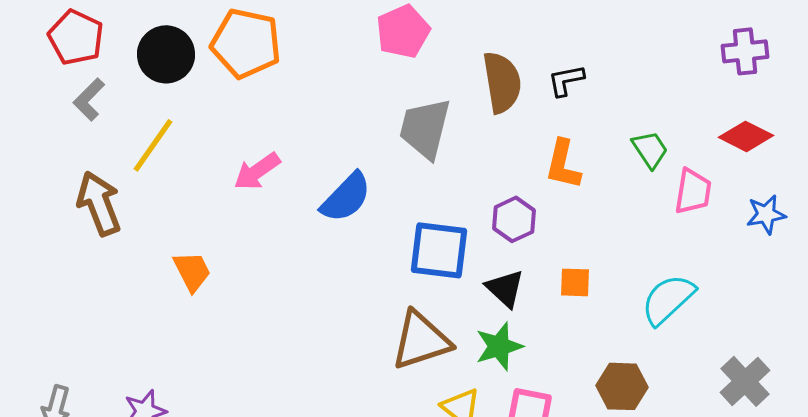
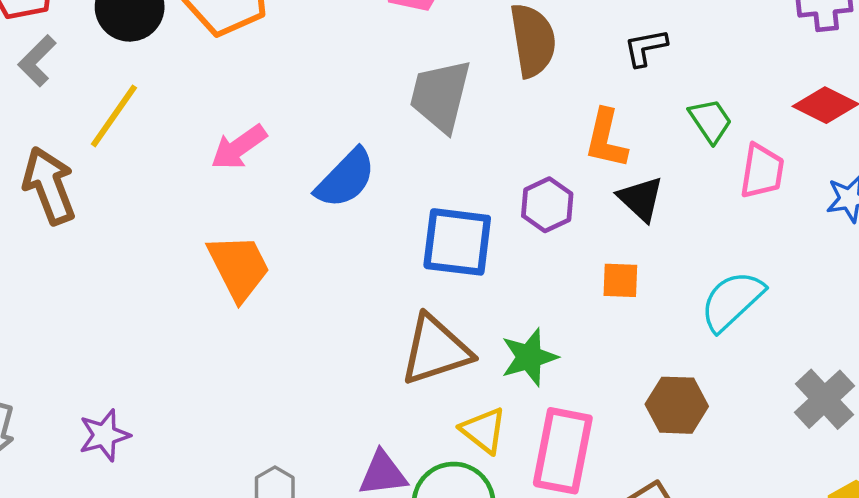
black L-shape: (566, 80) -> (646, 48), moved
orange trapezoid: (192, 271) -> (239, 267), moved, size x1.4
black triangle: (505, 288) -> (641, 199), moved

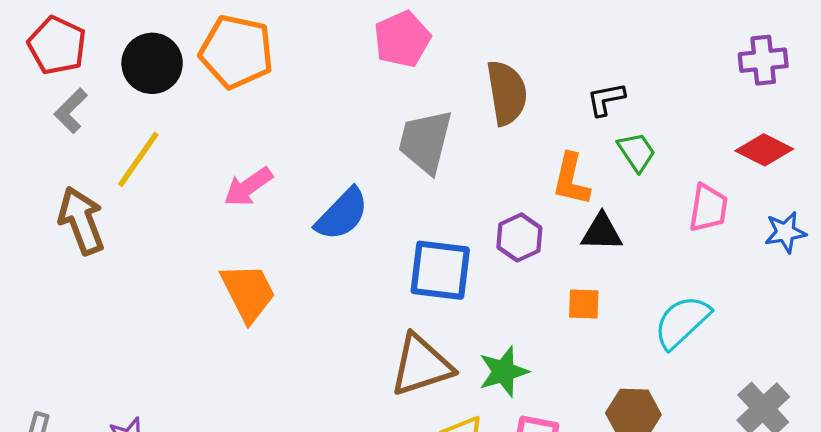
green trapezoid: (710, 121) -> (637, 152), moved
black triangle: (641, 199) -> (602, 232), turned -42

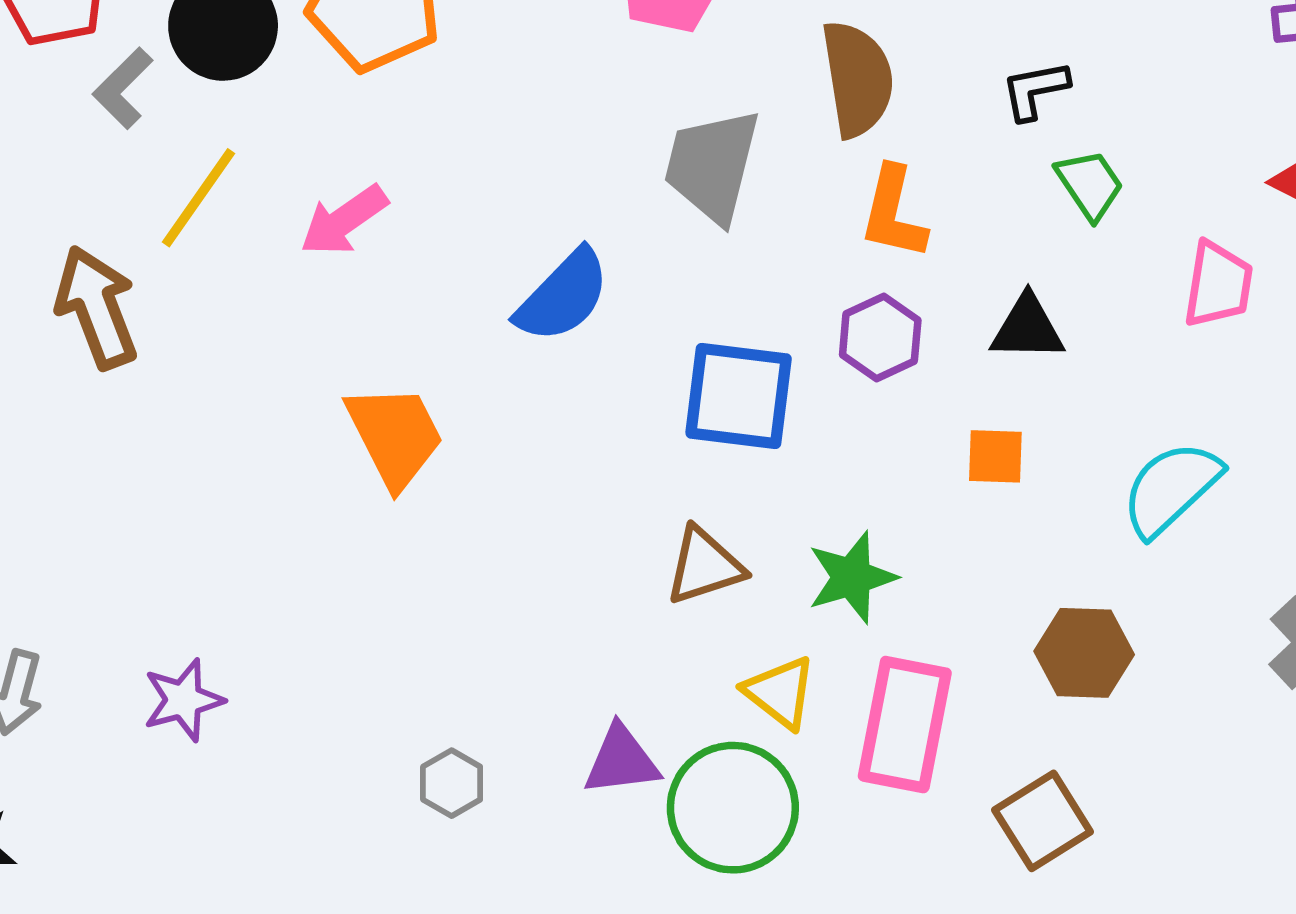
gray L-shape: (71, 111) -> (123, 88), moved
orange L-shape: (571, 179) -> (893, 213), moved
pink arrow: (248, 187) -> (344, 220), moved
brown triangle: (421, 365) -> (705, 566), size x0.7

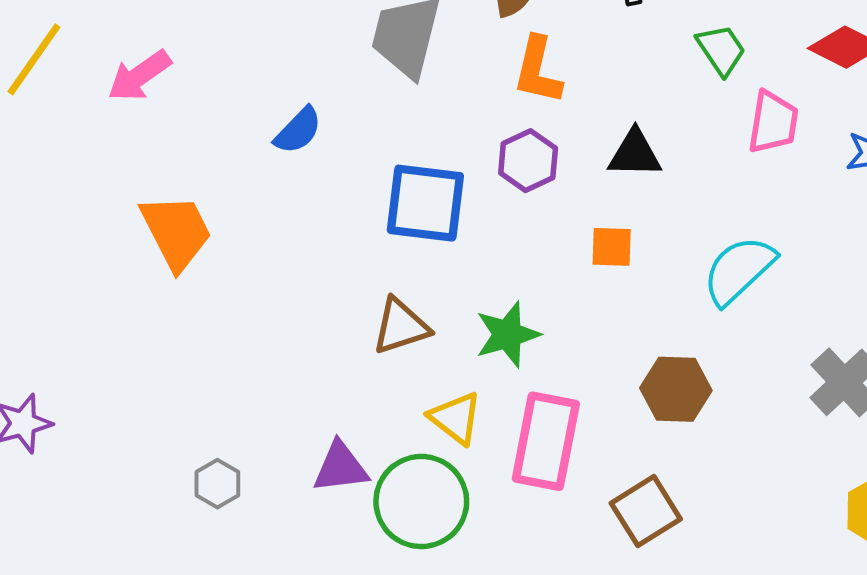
green trapezoid: (1090, 185) -> (721, 50), moved
blue semicircle: (563, 296) -> (298, 131), size x0.7

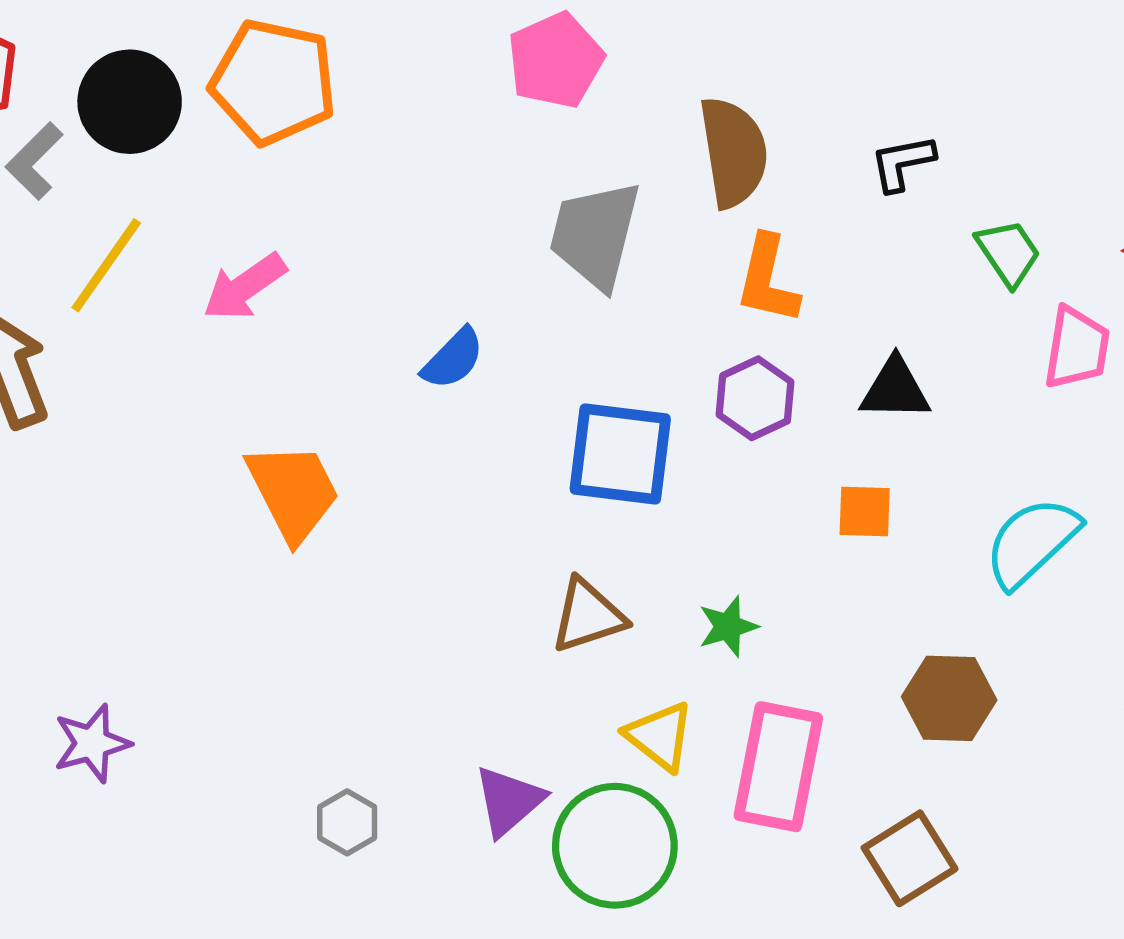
green star: (508, 334) -> (728, 627), size x0.7
purple triangle: (341, 467) -> (509, 801), turned -34

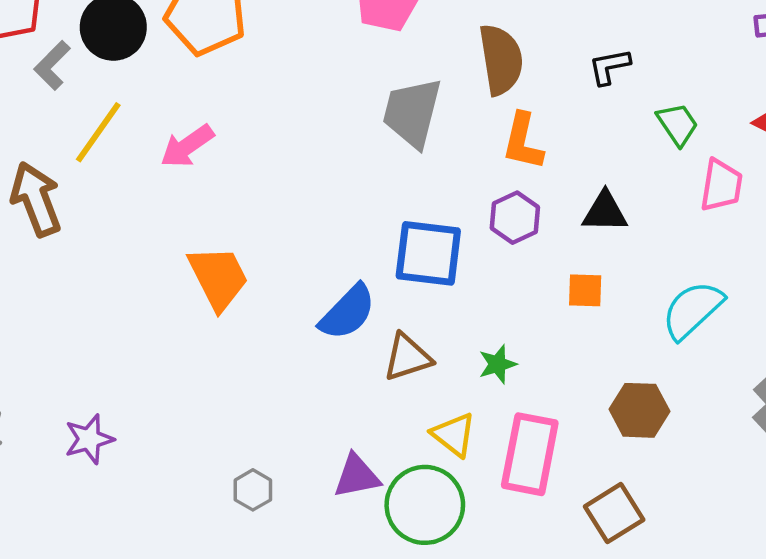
blue semicircle: (453, 359) -> (348, 312), moved, size x1.4
purple triangle: (509, 801) -> (357, 476), turned 30

